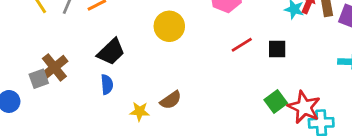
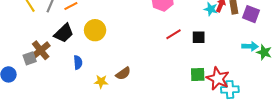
yellow circle: (169, 26) -> (95, 30), moved
black trapezoid: (111, 52) -> (64, 33), moved
green square: (276, 101) -> (198, 74), turned 35

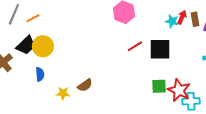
yellow circle: (95, 30) -> (43, 46), moved
black square: (199, 37) -> (160, 49), size x1.6

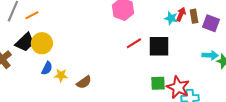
blue semicircle: (40, 74) -> (47, 68), moved, turned 32
yellow star: (63, 93) -> (61, 75), moved

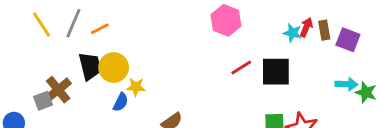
black trapezoid: (25, 42) -> (90, 66), turned -60
yellow star: (61, 75) -> (136, 87), moved

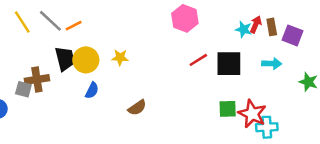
gray line: (73, 23) -> (50, 21), turned -70
cyan arrow: (347, 84) -> (272, 64), moved
yellow star: (136, 87) -> (120, 57), moved
brown cross: (58, 90) -> (37, 79), turned 30
gray square: (43, 101) -> (23, 89), turned 35

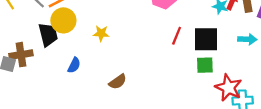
yellow circle: (86, 60) -> (63, 20), moved
red line: (198, 60) -> (177, 36), turned -36
green square: (228, 109) -> (205, 65), moved

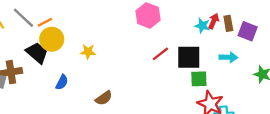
black trapezoid: (48, 35) -> (37, 53), turned -35
red line: (177, 36) -> (160, 54), turned 30
green square: (205, 65) -> (199, 79), moved

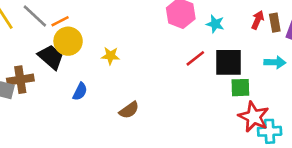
cyan star: (202, 26) -> (215, 24), moved

